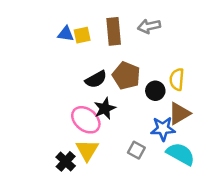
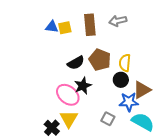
yellow semicircle: (177, 79) -> (125, 63), moved
black circle: (155, 91) -> (121, 80), moved

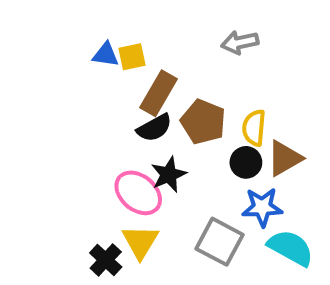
brown rectangle: (90, 25) -> (159, 93), moved, turned 35
brown triangle: (142, 90) -> (285, 158), moved
gray square: (108, 119) -> (220, 242), size x1.6

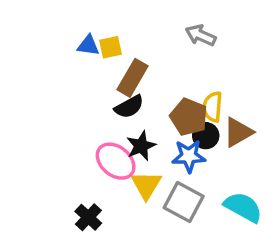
gray arrow: (240, 42) -> (201, 35), turned 36
brown pentagon: (203, 122) -> (189, 117), moved
blue star: (262, 207) -> (189, 156), moved
yellow triangle: (140, 242) -> (146, 185), moved

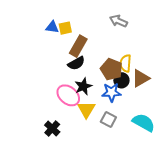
gray square: (184, 202) -> (108, 119), size x0.7

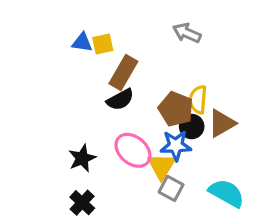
black star: (83, 86) -> (82, 158), moved
pink ellipse: (68, 95) -> (133, 150), moved
yellow triangle: (86, 109) -> (162, 166), moved

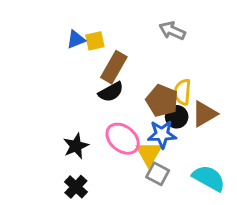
blue triangle: (82, 42) -> (76, 39), turned -30

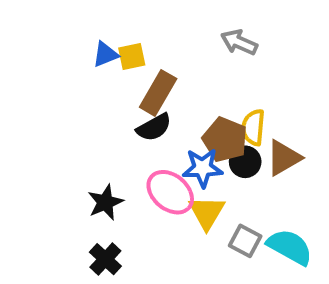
blue star: (162, 134) -> (203, 168), moved
gray square: (158, 174) -> (245, 241), moved

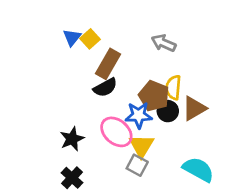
gray arrow: (239, 42) -> (164, 43), moved
blue triangle: (105, 54) -> (72, 37), turned -30
yellow square: (132, 56) -> (90, 39), turned -30
gray square: (245, 241) -> (137, 165), moved

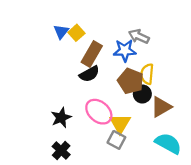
brown triangle: (194, 108) -> (161, 107), moved
blue star: (139, 115) -> (125, 50), moved

